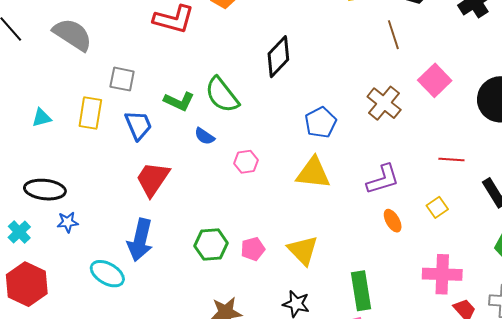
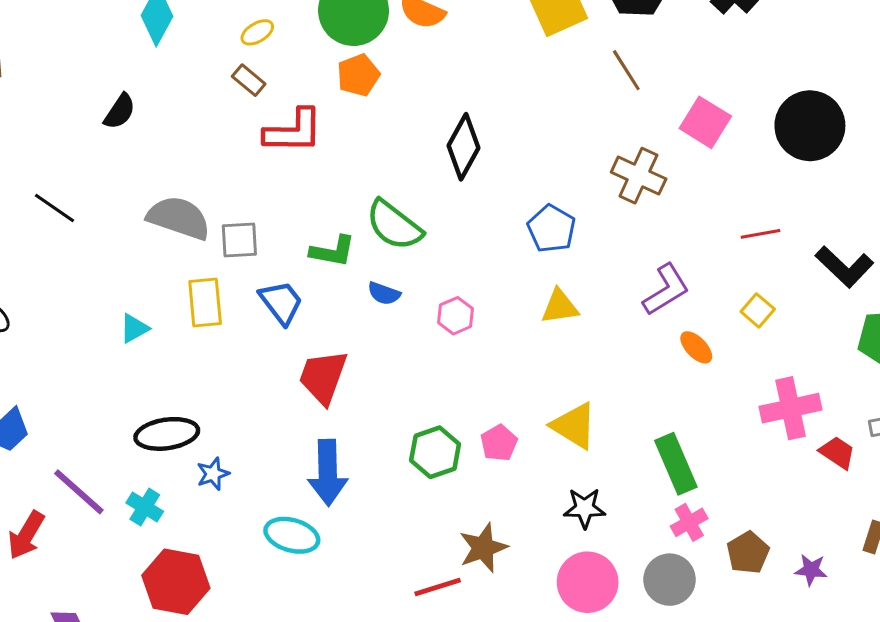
gray semicircle: (73, 35) -> (179, 218), moved
yellow triangle: (313, 173) -> (560, 307), size x0.7

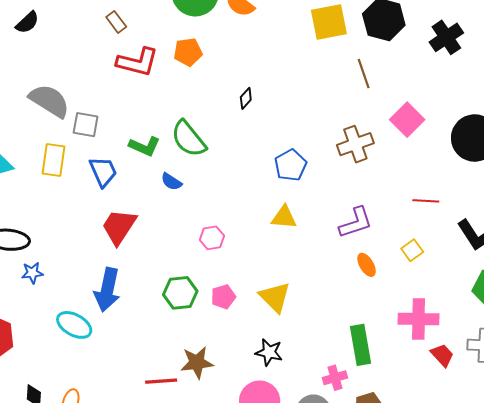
orange pentagon: (358, 75) -> (188, 52), moved
black diamond: (463, 147) -> (246, 98), size x0.5
brown cross: (639, 176) -> (355, 144), turned 32
pink hexagon: (456, 316) -> (212, 238), moved
green rectangle: (676, 464) -> (361, 345), moved

